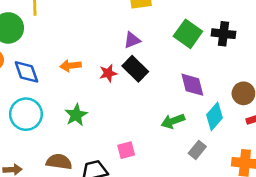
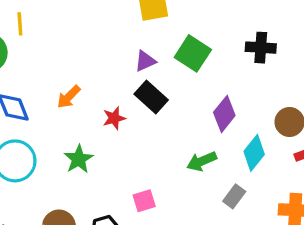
green square: (188, 34) -> (193, 53), moved
orange arrow: (70, 66) -> (69, 97), turned -36
red star: (108, 73) -> (114, 118), moved
purple diamond: (192, 85) -> (224, 114), turned 56

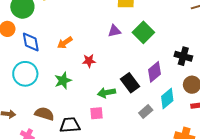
black cross: (261, 48) -> (183, 56), moved
black rectangle: (151, 97) -> (130, 83), moved
green arrow: (202, 161) -> (106, 93), moved
gray rectangle: (234, 196) -> (146, 112), moved

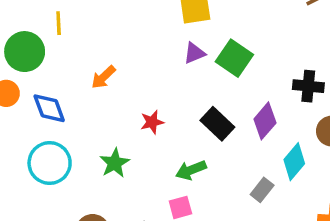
purple triangle: (114, 31) -> (194, 53), moved
orange arrow: (65, 43) -> (103, 77), moved
black rectangle: (130, 83) -> (217, 124), moved

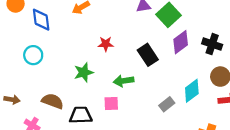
purple diamond: (265, 121) -> (181, 42), moved
cyan circle: (50, 163) -> (33, 55), size x0.7
green star: (115, 163) -> (84, 72), moved

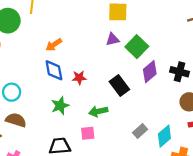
blue diamond: (41, 20) -> (54, 70), moved
cyan diamond: (192, 91) -> (164, 136), moved
brown semicircle: (53, 101) -> (16, 120), moved

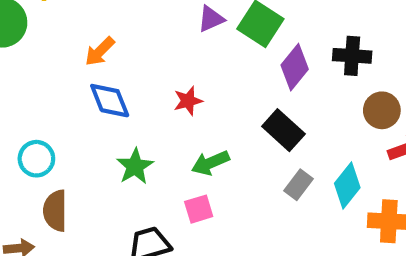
red star: (79, 78) -> (188, 101), moved
black rectangle: (119, 85) -> (283, 130), moved
brown semicircle: (16, 120) -> (55, 211), turned -96

